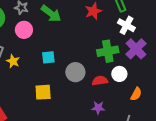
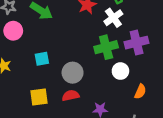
white cross: (126, 25) -> (113, 18), moved, turned 30
purple cross: (136, 49) -> (137, 43), turned 35
red semicircle: (100, 81) -> (71, 96), moved

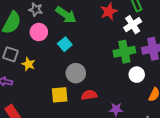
cyan square: (42, 59) -> (65, 44), moved, turned -32
gray circle: (73, 73) -> (76, 73), moved

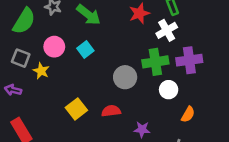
pink circle: (39, 32) -> (54, 47), moved
gray circle: (76, 73) -> (125, 77), moved
yellow square: (60, 95) -> (76, 109), turned -36

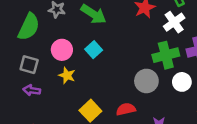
yellow star: (41, 71) -> (67, 75), moved
gray circle: (125, 77) -> (146, 81), moved
purple arrow: (13, 90) -> (32, 90), moved

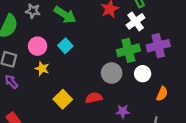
purple arrow: (32, 90) -> (11, 82), turned 40

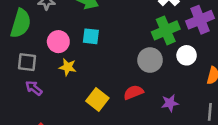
cyan square: (65, 46) -> (91, 36), turned -32

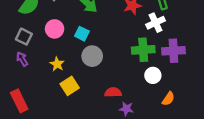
gray circle: (150, 60) -> (92, 56), moved
yellow star: (68, 67) -> (57, 64), moved
red semicircle: (133, 92) -> (113, 92), moved

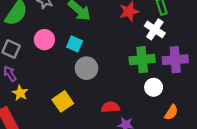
white cross: (156, 23) -> (155, 29), turned -30
yellow star: (57, 64) -> (20, 93), moved

